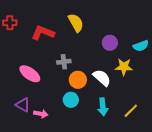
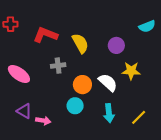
yellow semicircle: (76, 23) -> (80, 43), moved
cyan semicircle: (141, 46) -> (147, 26), moved
gray cross: (64, 62) -> (58, 66), moved
pink ellipse: (30, 74) -> (19, 74), moved

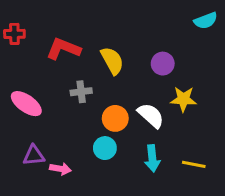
cyan semicircle: (147, 26) -> (206, 21), moved
purple triangle: (24, 111) -> (34, 155), turned -35
yellow line: (139, 117) -> (194, 164), turned 56

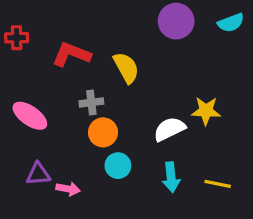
purple circle: (163, 64) -> (176, 21), moved, size x1.4
white semicircle: (151, 115) -> (169, 129), turned -68
orange circle: (115, 118) -> (103, 132), moved

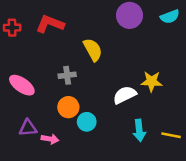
red L-shape: (71, 54) -> (50, 24), moved
orange circle: (103, 132) -> (68, 107), moved
cyan arrow: (171, 177) -> (139, 130), moved
yellow line: (218, 184) -> (171, 135), moved

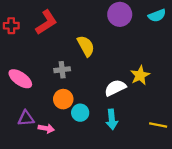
red L-shape: (50, 24) -> (46, 22), turned 125
yellow star: (152, 81) -> (140, 75), turned -30
cyan arrow: (139, 130) -> (112, 119), moved

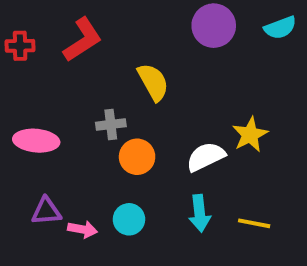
pink ellipse: (20, 79) -> (36, 141), turned -30
orange circle: (63, 99) -> (137, 157), moved
cyan circle: (80, 113) -> (129, 219), moved
yellow line: (158, 125) -> (254, 223), moved

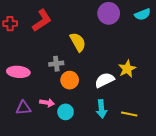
pink arrow: (83, 229) -> (47, 103), moved

